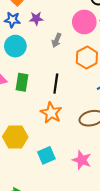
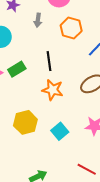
green rectangle: (22, 82) -> (17, 69), turned 66

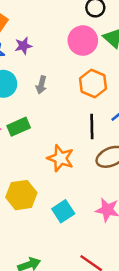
gray arrow: (38, 20) -> (41, 85), moved
black line: (49, 61) -> (92, 126), moved

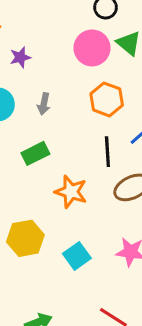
green rectangle: (19, 127) -> (35, 153), moved

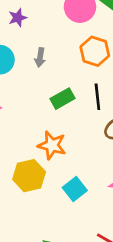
green rectangle: (35, 153) -> (63, 99), moved
orange star: (71, 192) -> (52, 145), moved

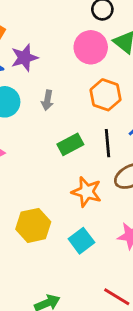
purple star: (18, 18) -> (24, 58), size x1.4
orange star: (52, 145) -> (87, 192), moved

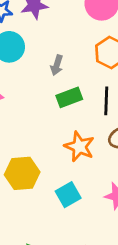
gray arrow: (47, 100) -> (57, 65), moved

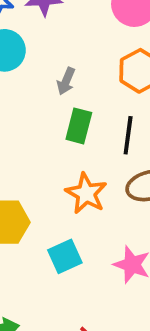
green rectangle: (69, 97) -> (79, 126), turned -60

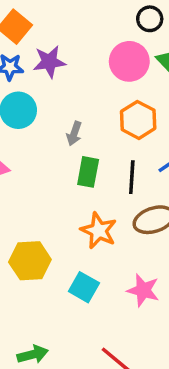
cyan square: (65, 256) -> (84, 287), turned -32

